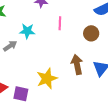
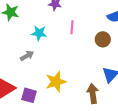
gray arrow: (10, 46) -> (27, 56), moved
brown arrow: (77, 65) -> (93, 94), moved

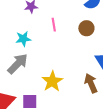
gray arrow: (27, 56) -> (18, 64), size x1.6

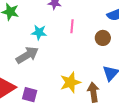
yellow star: (52, 81) -> (70, 82), moved

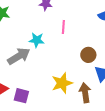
cyan star: (39, 32) -> (37, 40), moved
brown circle: (103, 38) -> (88, 55), moved

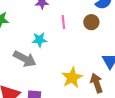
brown circle: (88, 55) -> (91, 22), moved
gray arrow: (19, 56) -> (25, 59), turned 70

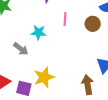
gray arrow: (25, 59) -> (21, 49), size x0.7
yellow star: (72, 78) -> (44, 77), moved

